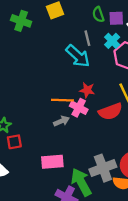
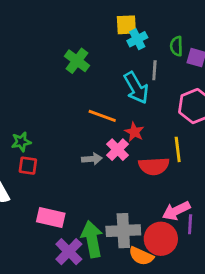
green cross: (21, 21) -> (77, 61), moved
cyan cross: (112, 41) -> (137, 39), moved
orange line: (62, 100) -> (102, 116), moved
pink rectangle: (52, 162) -> (51, 218), moved

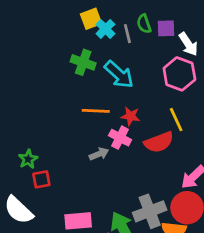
green cross: (77, 61) -> (83, 62), moved
gray line: (154, 70) -> (127, 34), moved

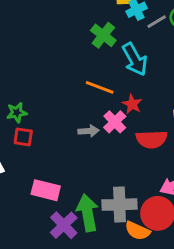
gray line: (127, 34) -> (157, 22), turned 54

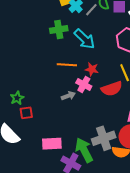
green cross: (103, 35) -> (59, 29), turned -30

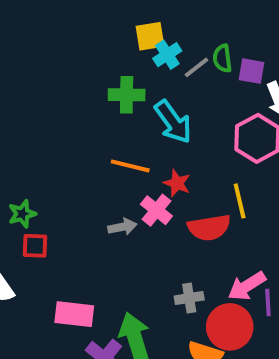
gray cross: (104, 138) -> (189, 298), moved, size x0.6

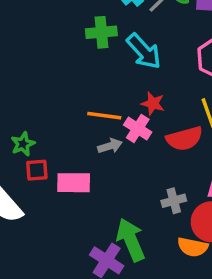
orange line: (130, 166) -> (104, 116), moved
pink rectangle: (74, 314) -> (74, 183), moved

